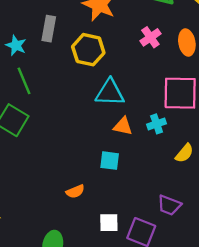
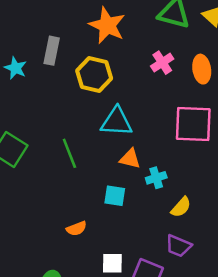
green line: (24, 81) -> (69, 153), moved
cyan cross: (157, 124) -> (156, 178), moved
yellow semicircle: (184, 153) -> (181, 207), moved

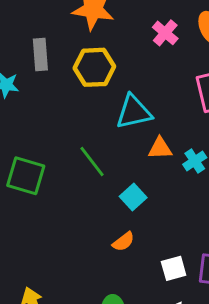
cyan square: (115, 196) -> (133, 197), moved, turned -35

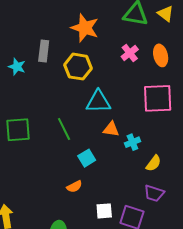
green square: (26, 176) -> (18, 130), turned -32

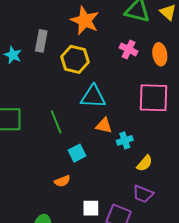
pink cross: (130, 53) -> (129, 49), turned -30

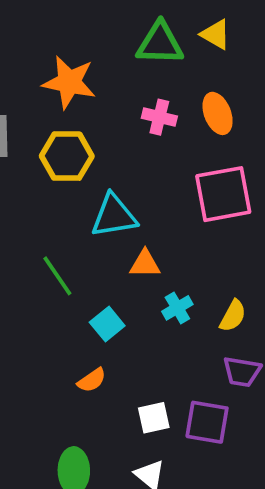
cyan cross: (125, 140) -> (177, 308), moved

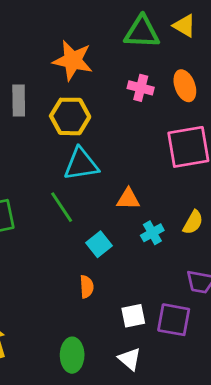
cyan triangle: (114, 216) -> (81, 164), moved
yellow semicircle: (233, 316) -> (193, 222), moved
orange semicircle: (92, 380) -> (87, 287), turned -60

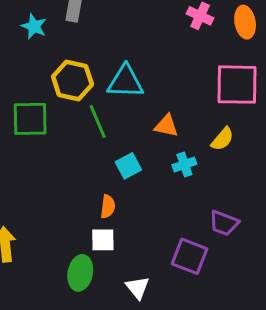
yellow hexagon: (70, 116) -> (72, 81), moved
yellow semicircle: (193, 222) -> (222, 139), moved
white square: (133, 316) -> (103, 240), moved

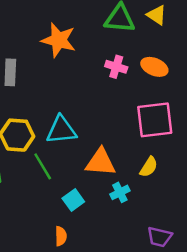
orange ellipse: (245, 22) -> (154, 67), turned -50
orange triangle: (166, 126) -> (101, 162), size x1.5

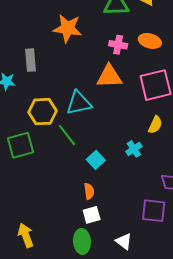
orange triangle: (101, 162) -> (109, 76), moved

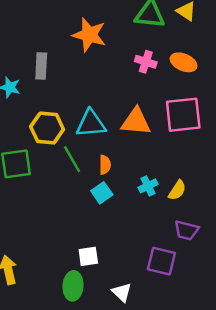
orange triangle: (109, 76) -> (136, 122), moved
yellow semicircle: (155, 125) -> (177, 190), moved
orange semicircle: (89, 191) -> (105, 165), moved

